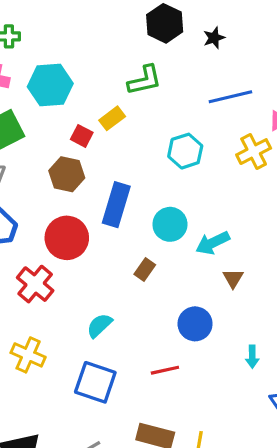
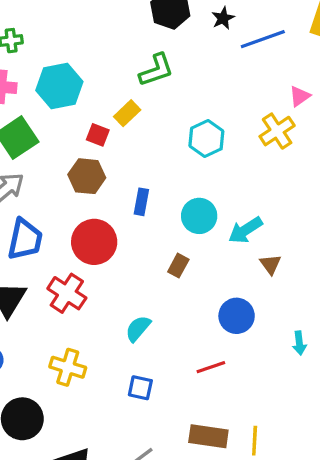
blue line: (230, 97) -> (263, 39), moved
blue rectangle: (116, 205) -> (141, 202), size x0.6
blue square: (95, 382) -> (140, 388), size x0.6

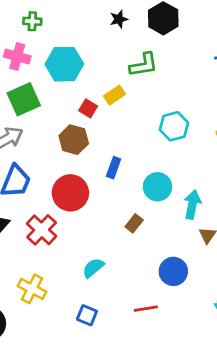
black star: (223, 18) -> (119, 19), moved
cyan arrow: (245, 230) -> (192, 205), turned 124

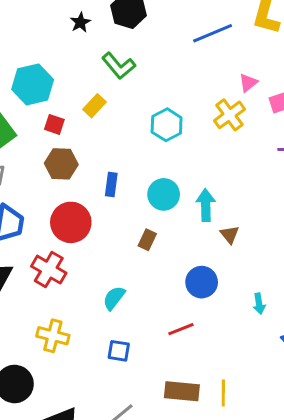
green L-shape: (144, 65) -> (119, 66), turned 72
red square: (88, 108) -> (54, 124), moved

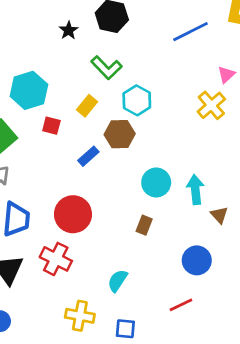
cyan hexagon: (167, 125) -> (137, 100), moved
brown hexagon: (61, 164) -> (120, 134), moved
blue rectangle: (111, 184) -> (88, 156), moved, turned 45
yellow cross: (53, 336) -> (80, 316), moved

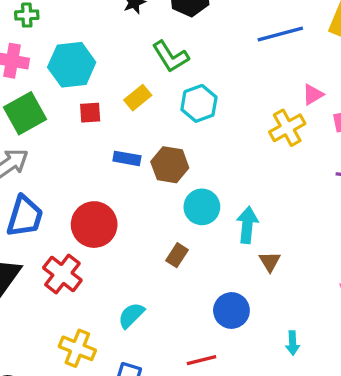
red square: (51, 126) -> (90, 113), turned -30
brown hexagon: (120, 134) -> (170, 165), moved
blue rectangle: (88, 156) -> (127, 158), turned 40

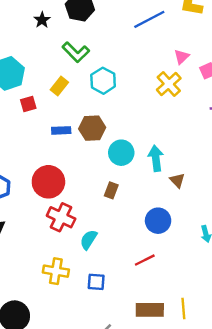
red cross: (62, 274) -> (61, 217), moved

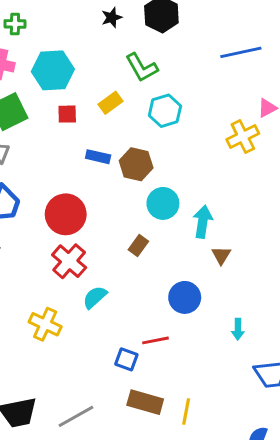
blue square: (96, 282) -> (126, 359), moved

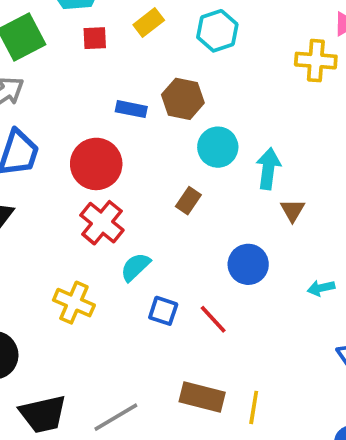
yellow cross: (243, 137) -> (316, 61), turned 32
blue rectangle: (98, 157) -> (131, 109), moved
cyan arrow: (238, 329) -> (321, 288), moved, turned 78
red line: (156, 340) -> (213, 319), turned 60
blue square: (126, 359) -> (163, 311), moved

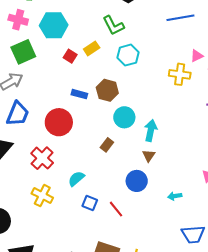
red square: (95, 38) -> (70, 56), moved, turned 32
brown triangle: (293, 210) -> (149, 156), moved
red cross: (102, 223) -> (42, 158), moved

